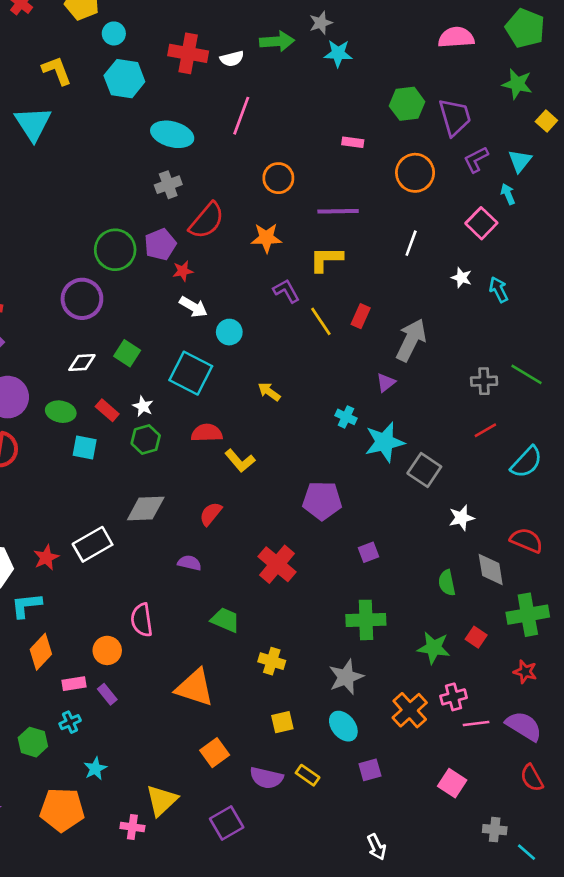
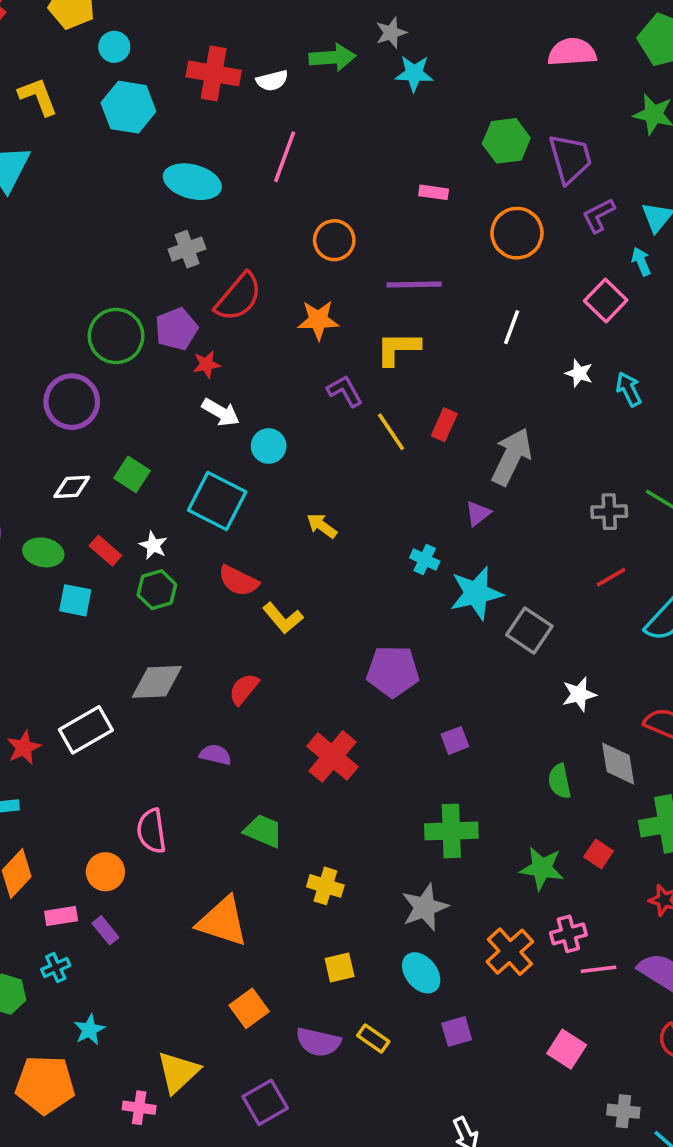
red semicircle: (207, 433) -> (238, 581), turned -152

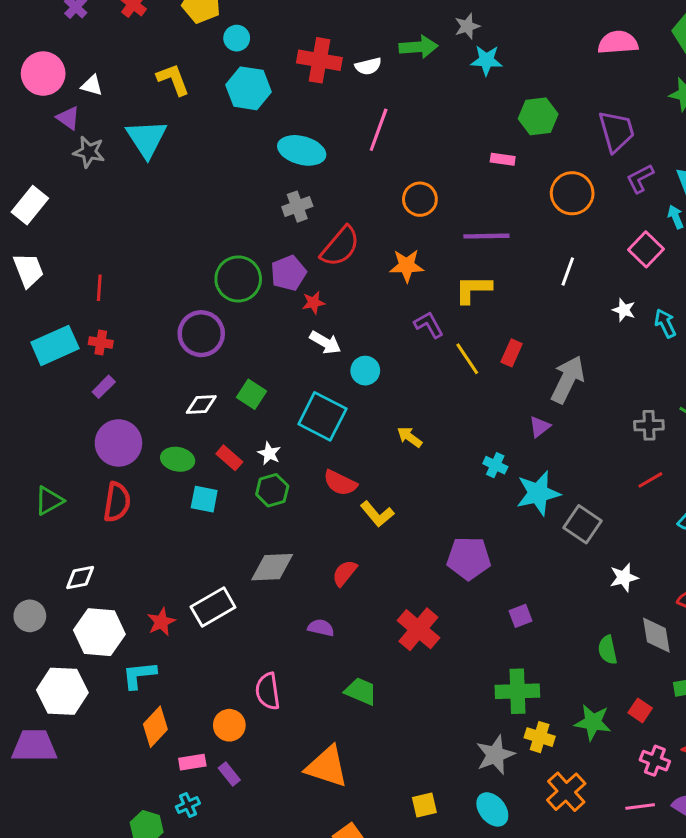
green hexagon: (506, 141) -> (538, 116), moved
yellow cross: (325, 886) -> (540, 737), moved
pink cross: (568, 934) -> (655, 761), moved, turned 36

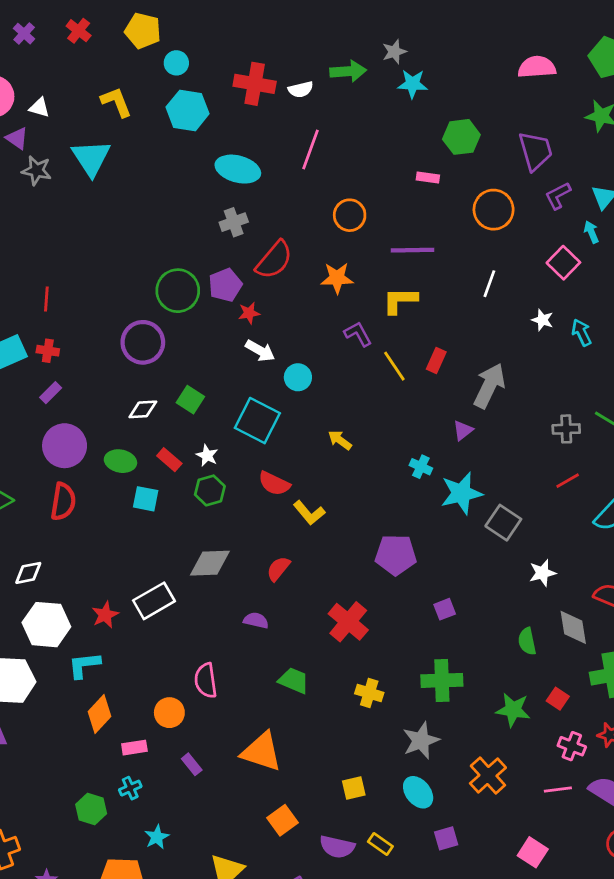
yellow cross: (540, 737) -> (369, 693), moved
purple rectangle: (229, 774) -> (192, 764), moved

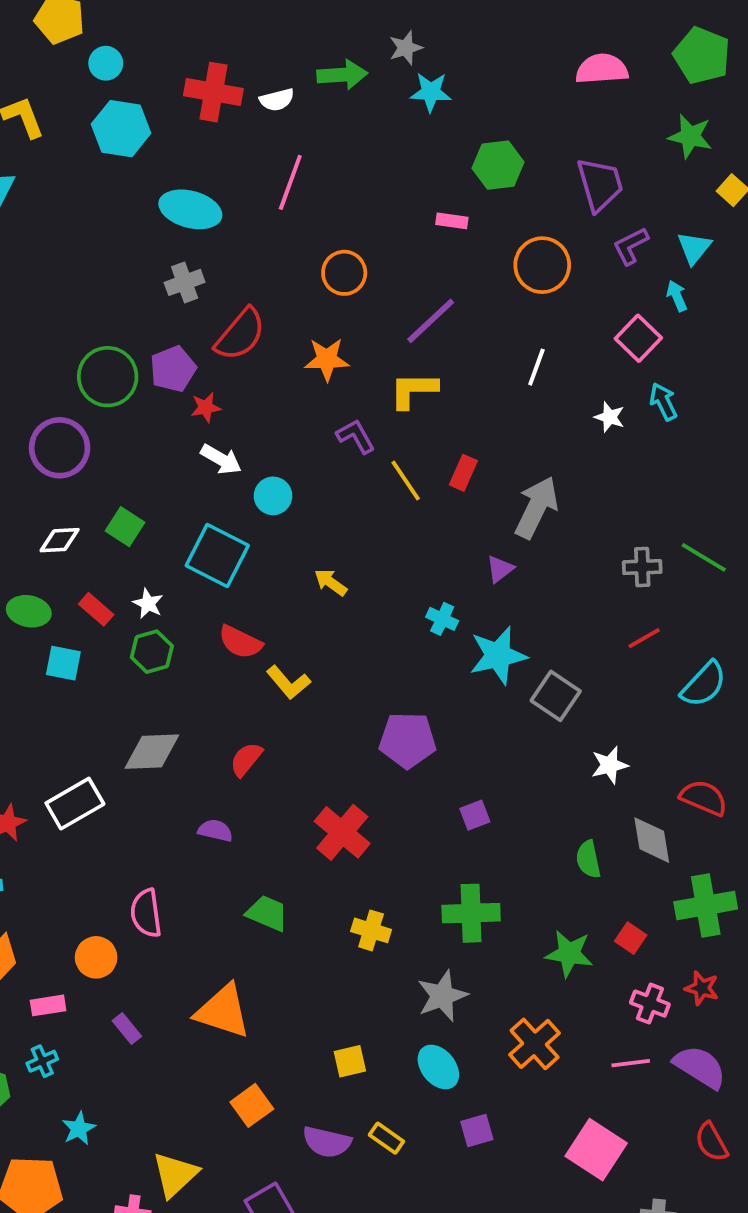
purple line: (412, 250) -> (431, 321), turned -42
cyan arrow: (582, 333) -> (663, 402), moved
pink square: (533, 852) -> (596, 1150), size x1.4

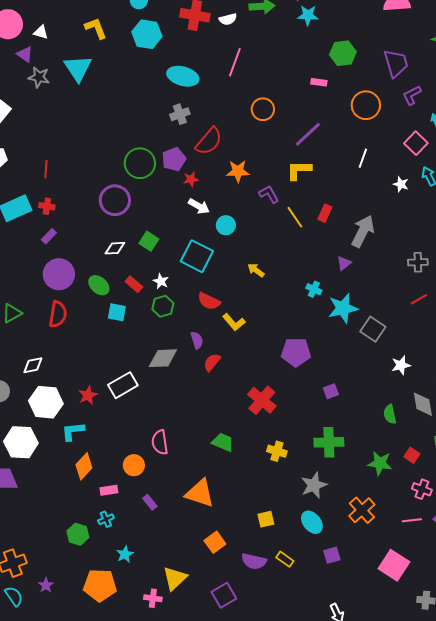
orange star: (327, 359) -> (238, 171), moved
green ellipse: (29, 611) -> (99, 285), turned 30
purple semicircle: (215, 830) -> (197, 340), moved, turned 60

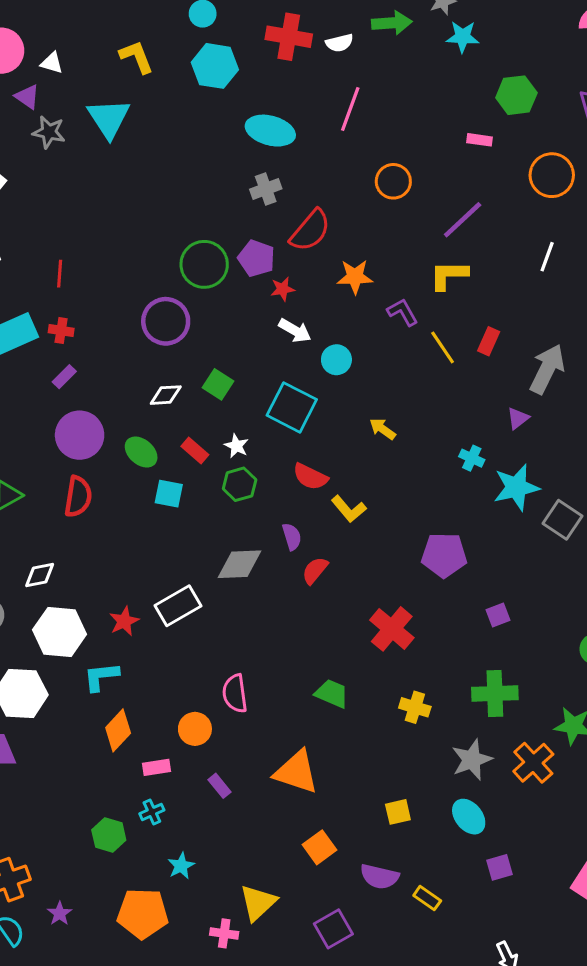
purple pentagon: (174, 159) -> (256, 258), turned -30
orange cross: (362, 510) -> (533, 763), moved
yellow rectangle: (285, 559) -> (427, 898), moved

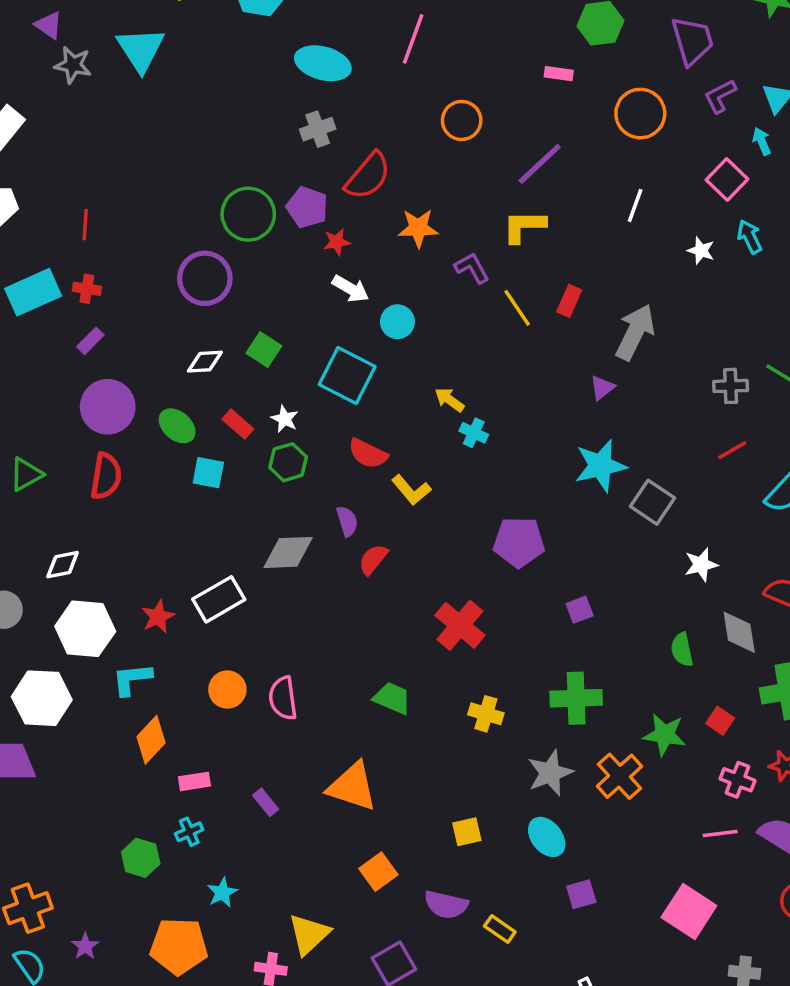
cyan cross: (472, 458) -> (474, 433), moved
orange circle: (195, 729) -> (227, 690), moved

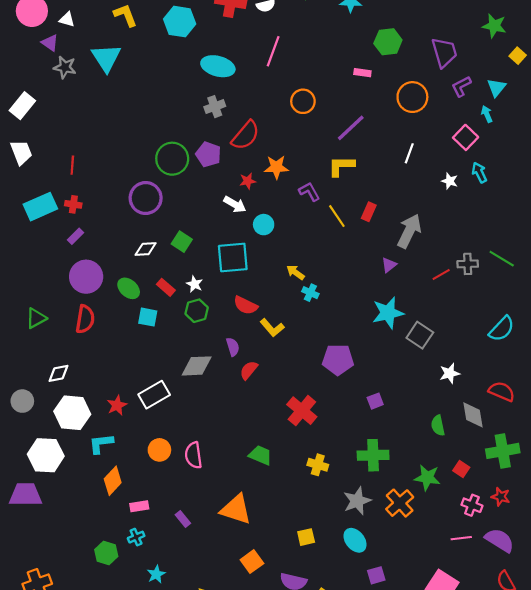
red star: (337, 242) -> (248, 181), moved
cyan square: (347, 375) -> (233, 258), turned -32
red line: (732, 450) -> (441, 275), moved

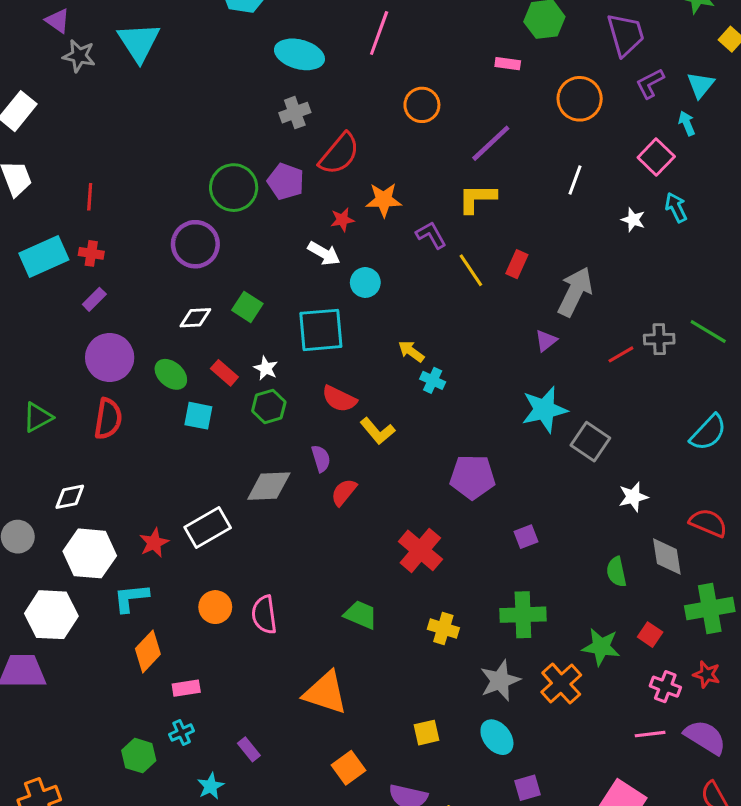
purple rectangle: (183, 519) -> (249, 749), moved

